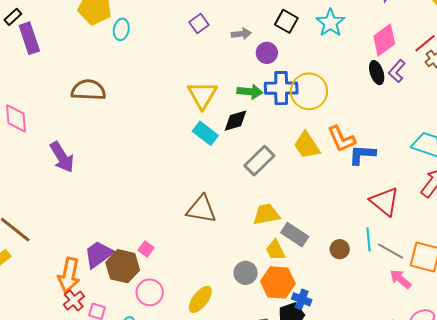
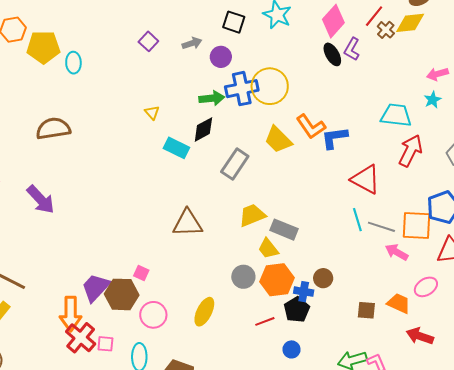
yellow triangle: (202, 95) -> (152, 113), moved, size x0.5
brown circle: (340, 249) -> (323, 278), moved
red cross: (74, 300) -> (81, 338), size x1.4

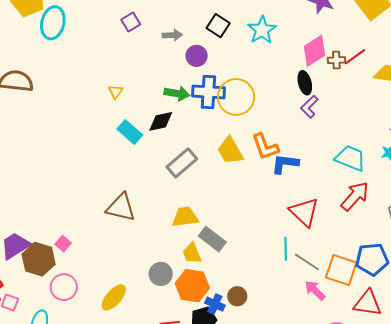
brown cross: (386, 30) -> (336, 60), moved, turned 30
purple L-shape: (352, 49) -> (309, 107), moved
cyan ellipse: (73, 63) -> (53, 23), size x1.5

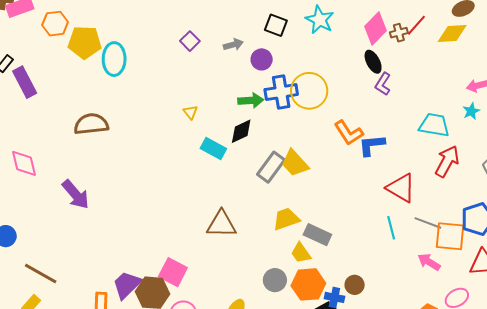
yellow trapezoid: (230, 151) -> (295, 163), moved
pink square: (63, 244) -> (173, 272), size x1.8
gray line: (307, 262) -> (428, 223), moved

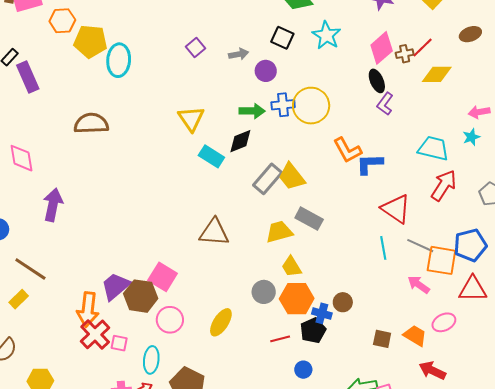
yellow diamond: (452, 33) -> (437, 74), moved
blue cross: (281, 92) -> (283, 105), size x0.7
yellow triangle: (190, 112) -> (191, 119), size x1.8
purple arrow: (76, 194) -> (53, 205), moved, turned -132
gray rectangle: (317, 235) -> (309, 219), moved

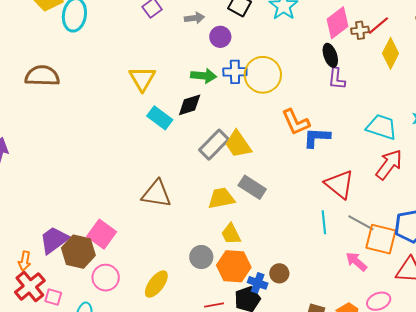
yellow diamond: (437, 74) -> (391, 53), turned -68
purple L-shape: (385, 104) -> (337, 79), turned -35
orange arrow: (88, 309) -> (25, 261), size x0.6

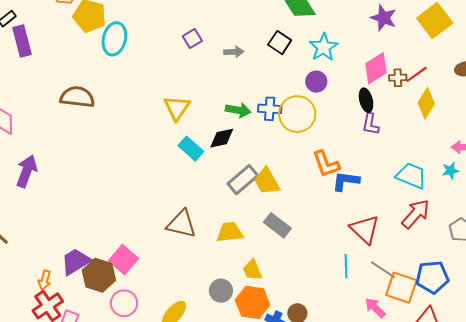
purple circle: (220, 37) -> (316, 82), moved
yellow trapezoid: (221, 198) -> (230, 232), moved

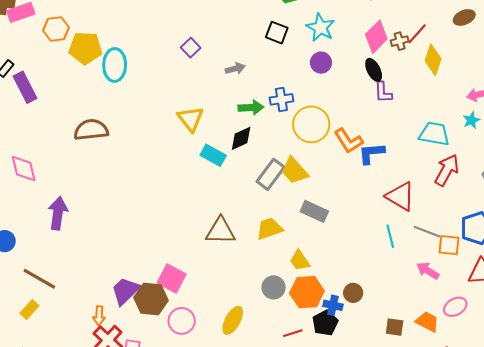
gray arrow: (234, 52) -> (235, 69), moved
yellow circle: (297, 114) -> (311, 124), moved
orange square: (401, 288) -> (449, 245), size x0.7

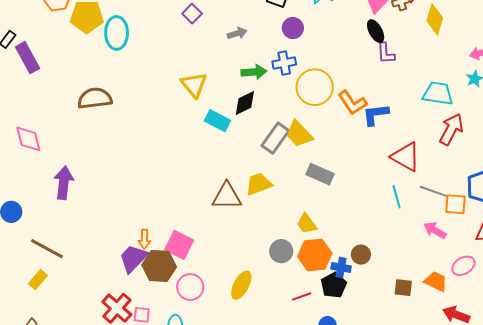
purple circle: (321, 63) -> (293, 28), moved
yellow trapezoid: (269, 229) -> (259, 184), moved
orange arrow: (99, 316) -> (144, 239), moved

